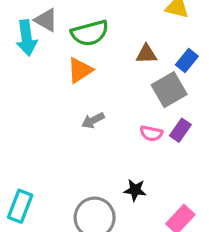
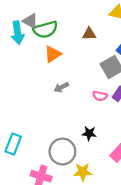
green semicircle: (90, 33) -> (45, 30), moved
brown triangle: (146, 54) -> (89, 34), moved

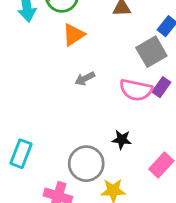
pink semicircle: (100, 96) -> (136, 90), size x1.6

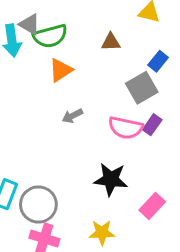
black star: (122, 140) -> (111, 179), size x1.6
gray circle: (86, 164) -> (38, 205), moved

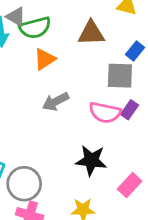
brown triangle: (111, 42) -> (91, 33), size x1.5
gray square: (142, 88) -> (120, 76), turned 32
gray arrow: (72, 116) -> (56, 102), size x1.4

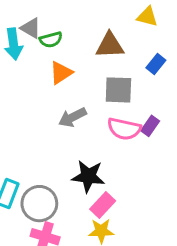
green semicircle: (35, 28) -> (51, 40), size x0.7
gray square: (120, 76) -> (118, 90), moved
black star: (91, 160) -> (88, 176), moved
pink rectangle: (130, 185) -> (103, 205), moved

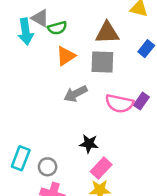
gray square: (118, 90) -> (102, 62), moved
black star: (88, 176) -> (89, 144), size x0.7
gray circle: (39, 204) -> (48, 167), size x0.6

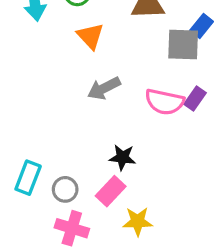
orange triangle: (66, 56) -> (90, 36), turned -40
gray square: (102, 62) -> (183, 44), moved
pink rectangle: (101, 168) -> (111, 191), moved

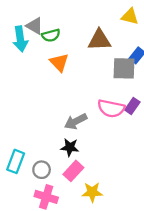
gray arrow: (104, 88) -> (76, 121), moved
black star: (122, 157) -> (70, 147), moved

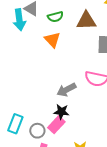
green semicircle: (51, 35) -> (55, 17), moved
pink rectangle: (73, 171) -> (56, 125), moved

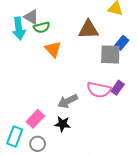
green semicircle: (55, 17) -> (42, 27), moved
pink rectangle: (56, 125) -> (35, 119), moved

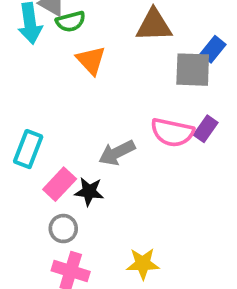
black star: (62, 124) -> (89, 192), moved
cyan rectangle: (15, 137) -> (28, 149), moved

